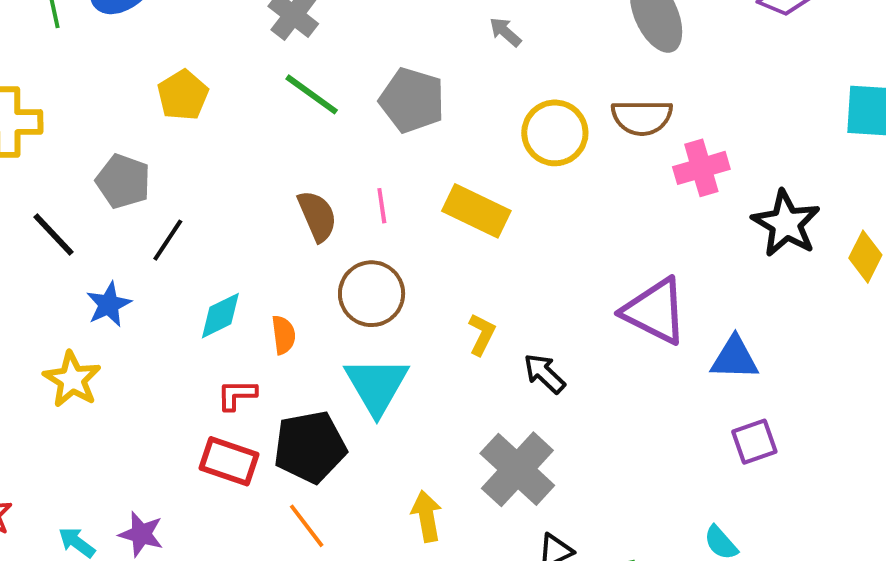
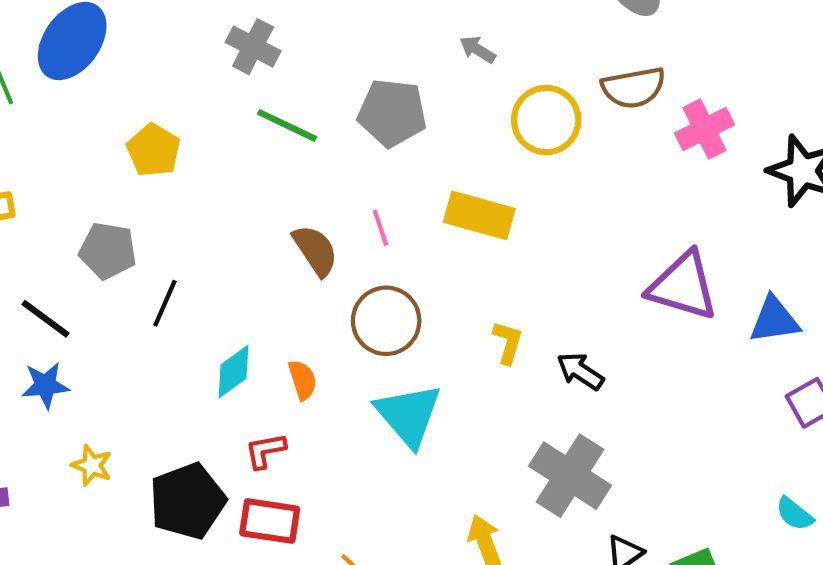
gray arrow: (505, 32) -> (477, 49), moved
blue star: (109, 304) -> (45, 385), moved, turned 30
yellow star: (72, 379) -> (92, 465), size x0.7
black pentagon: (310, 447) -> (187, 501), moved

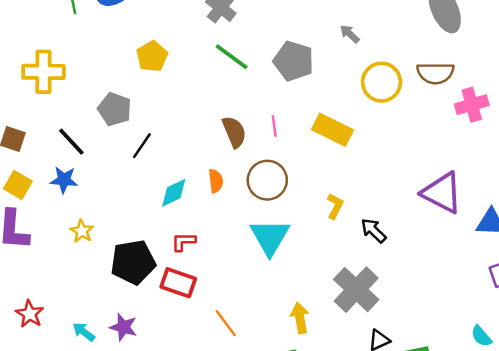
orange semicircle: (303, 380) -> (216, 181), moved

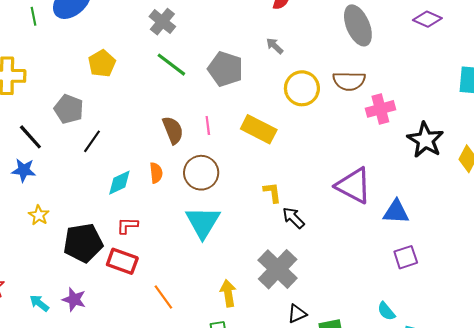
yellow L-shape: (335, 206) -> (272, 192), moved, turned -35

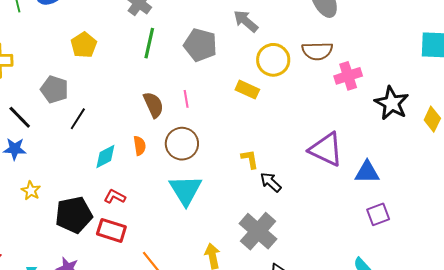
gray arrow: (275, 46) -> (246, 21), size x1.5
green line: (171, 65) -> (149, 43), turned 68
yellow rectangle: (259, 129) -> (247, 90), moved, size x0.7
red L-shape: (127, 226) -> (115, 197), turned 30

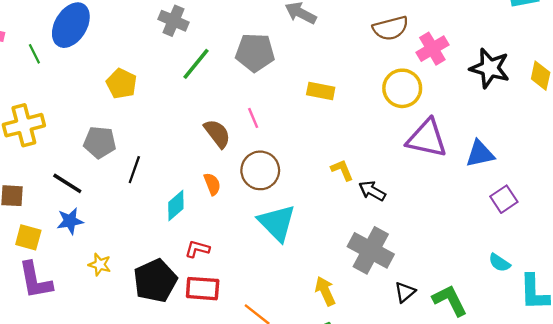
green line: (149, 43) -> (196, 64), turned 40
yellow circle: (273, 60) -> (402, 88), moved

